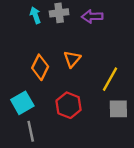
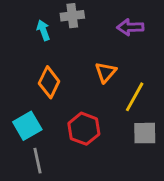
cyan arrow: (35, 15) -> (43, 30), moved
purple arrow: (92, 16) -> (130, 27), moved
orange triangle: (72, 59) -> (106, 72), moved

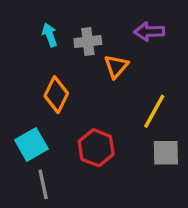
gray cross: (72, 16) -> (88, 42), moved
orange triangle: (106, 72) -> (116, 66), moved

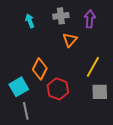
purple arrow: (149, 32) -> (90, 19), turned 96
gray cross: (88, 42) -> (61, 16), moved
orange diamond: (56, 95) -> (40, 69), moved

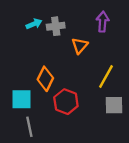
gray cross: (61, 16) -> (56, 26), moved
cyan arrow: (30, 21) -> (34, 24), turned 88
cyan square: (19, 87) -> (21, 99), turned 30

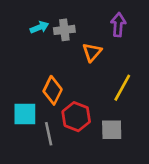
gray square: (114, 105) -> (112, 130), moved
gray line: (29, 127) -> (49, 134), moved

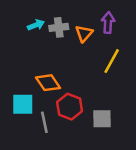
orange triangle: (92, 52) -> (84, 33), moved
yellow line: (122, 88) -> (112, 61), moved
orange diamond: (53, 90) -> (48, 83), turned -60

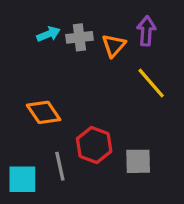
yellow line: (112, 61) -> (151, 83), turned -70
orange diamond: (48, 83) -> (44, 112), moved
cyan square: (23, 104) -> (22, 179), moved

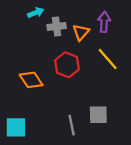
cyan arrow: (48, 34) -> (36, 13), moved
red hexagon: (94, 145) -> (67, 65), moved
gray line: (60, 166) -> (72, 125), moved

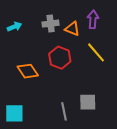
cyan arrow: (36, 13) -> (14, 27), moved
orange triangle: (81, 32) -> (72, 29), turned -49

